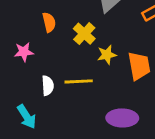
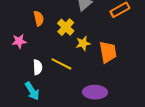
yellow line: (79, 81) -> (61, 64), turned 30
cyan arrow: (27, 117) -> (32, 91), moved

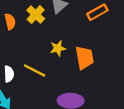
yellow cross: (66, 27) -> (36, 15), moved

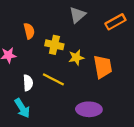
yellow cross: (36, 15) -> (54, 45), moved, turned -30

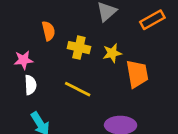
yellow star: (76, 58) -> (112, 53), moved
white semicircle: (28, 83) -> (30, 85), moved

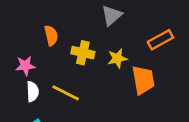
orange rectangle: (152, 20) -> (160, 40), moved
yellow line: (78, 89) -> (66, 93), moved

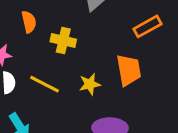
yellow star: (117, 58) -> (90, 84), moved

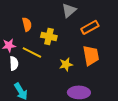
orange rectangle: (147, 26) -> (90, 27), moved
yellow line: (44, 84) -> (32, 52), moved

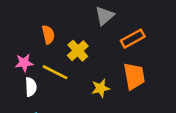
yellow cross: (49, 36) -> (78, 51), turned 35

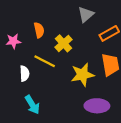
pink star: (24, 63) -> (13, 41), moved
yellow star: (101, 88) -> (82, 75), size x1.5

